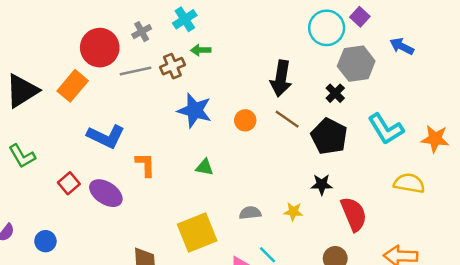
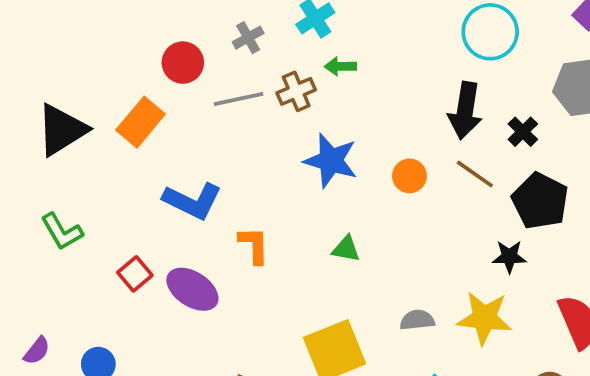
cyan circle: (327, 28) -> (490, 32), moved
red circle: (100, 48) -> (183, 63), size x0.7
black cross: (335, 93) -> (523, 132), moved
black star: (322, 184) -> (509, 257), moved
yellow star: (293, 212) -> (484, 318), size x1.8

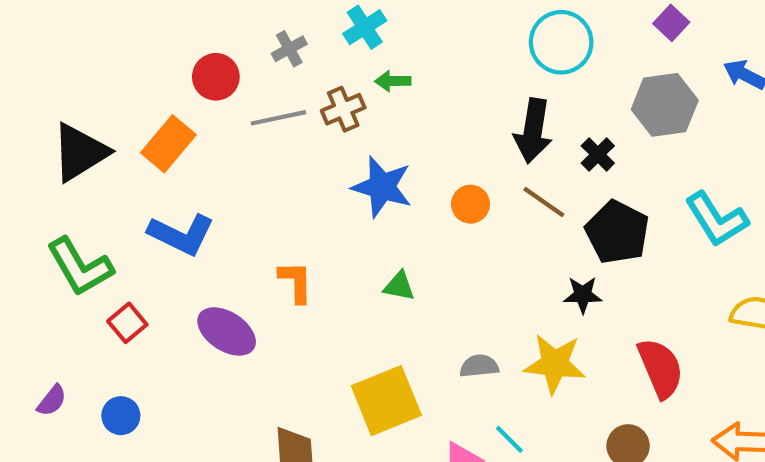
blue L-shape: (192, 201) -> (181, 234), moved
green L-shape: (62, 232) -> (80, 267), size x1.4
red square: (135, 274) -> (127, 323), moved

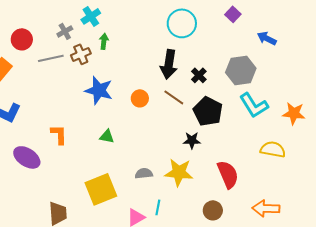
gray cross: (289, 49) -> (65, 31), moved
green arrow: (393, 81) -> (104, 41), turned 98
gray hexagon: (665, 105) -> (241, 70), moved
cyan line: (509, 439) -> (158, 207), turned 56

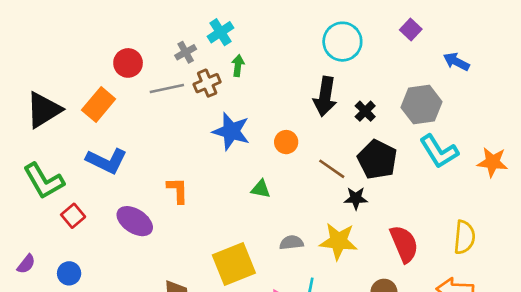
brown line: (174, 97) -> (332, 169), moved
green triangle: (107, 136) -> (261, 189), moved
yellow semicircle: (273, 149) -> (464, 237), moved, turned 85

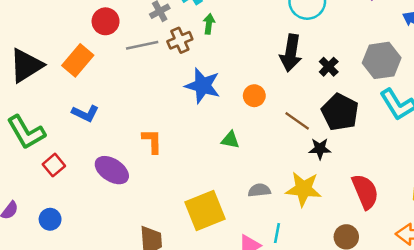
blue L-shape: (107, 161) -> (85, 113), size x0.7

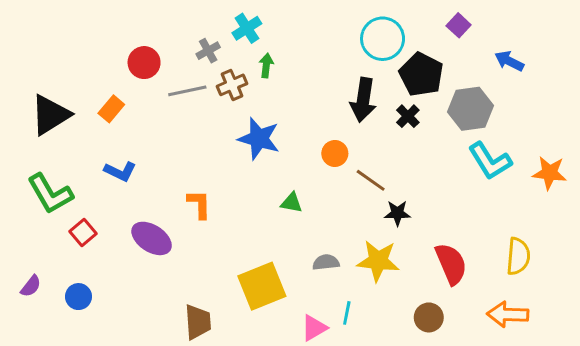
orange rectangle: (78, 60) -> (111, 109), size x0.7
orange circle: (254, 96) -> (335, 153), moved
black pentagon: (340, 112) -> (421, 74), moved

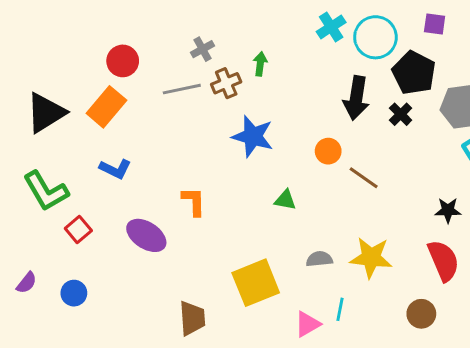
purple square: (459, 25) -> (435, 24), moved, turned -35
cyan cross: (247, 28) -> (331, 27), moved
red circle: (144, 63) -> (123, 61), moved
orange rectangle: (111, 109) -> (106, 107), size x1.5
black star: (397, 213) -> (448, 210), moved

